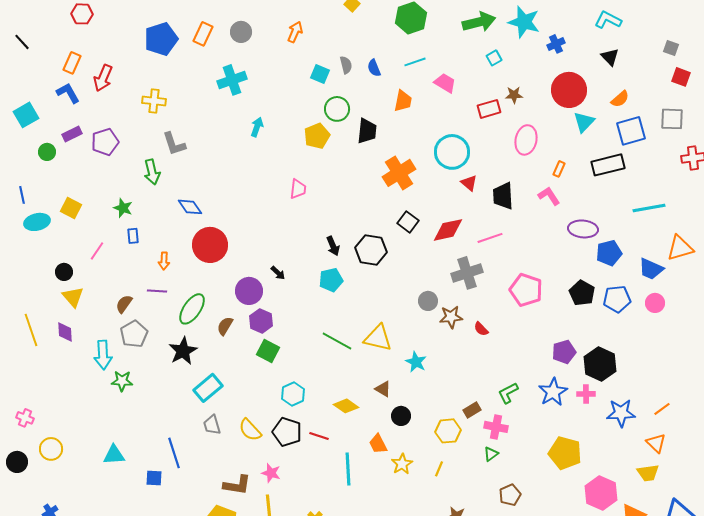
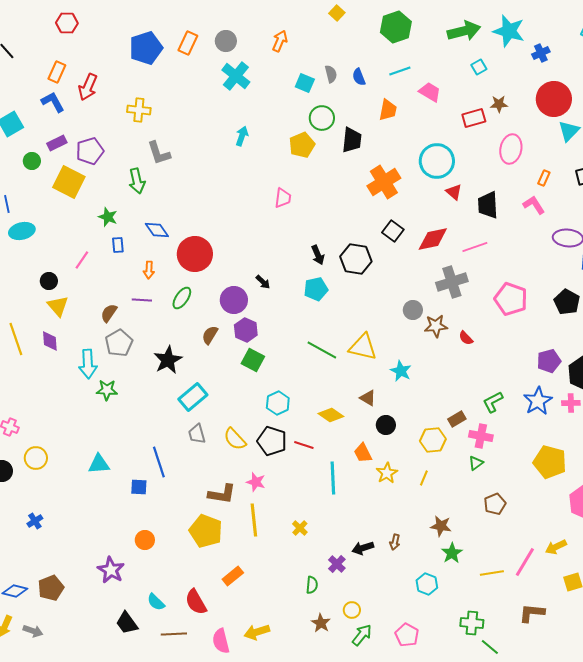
cyan cross: (232, 80) -> (236, 76), moved, turned -32
blue diamond: (190, 207) -> (157, 230), moved
yellow square: (71, 208) -> (69, 182), moved, size x1.5
green ellipse: (192, 309) -> (182, 298), moved, size x0.7

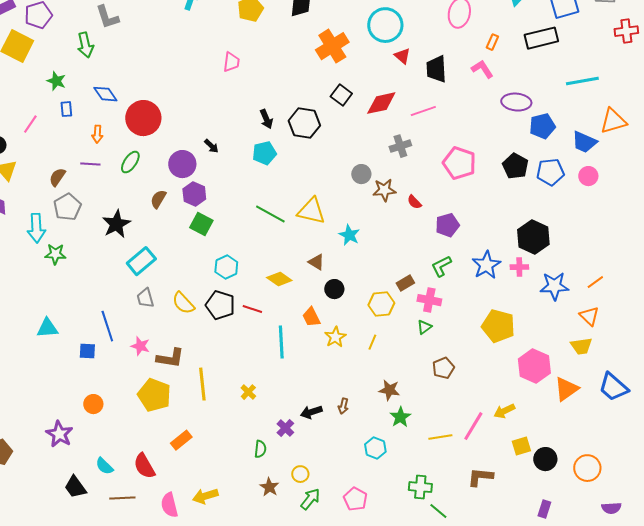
gray cross: (452, 282) -> (400, 146), size x0.7
purple pentagon: (549, 361) -> (447, 225), moved
pink star: (256, 482) -> (140, 346), moved

